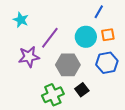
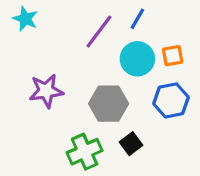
blue line: (99, 12) -> (137, 19), moved
cyan star: (21, 20) -> (25, 19), moved
purple line: (50, 38) -> (99, 32), moved

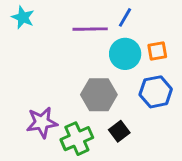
purple line: (99, 32) -> (90, 29), turned 52
purple star: (46, 91) -> (42, 122), moved

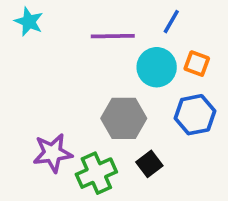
blue line: (125, 17) -> (171, 22), moved
orange square: (157, 51) -> (197, 64), turned 30

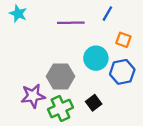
cyan circle: (157, 67) -> (96, 58), moved
gray hexagon: (124, 118) -> (60, 76), moved

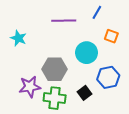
cyan star: (18, 14) -> (18, 38), moved
blue hexagon: (122, 72) -> (108, 77), moved
green cross: (60, 108) -> (55, 98), turned 30

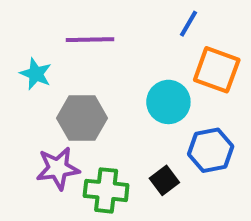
purple line: (64, 21) -> (90, 40), moved
orange square: (111, 36) -> (217, 70), size x1.6
gray hexagon: (55, 69) -> (82, 118), moved

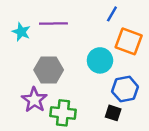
cyan star: (36, 74) -> (21, 32), moved
purple star: (58, 168) -> (34, 100), turned -30
black square: (164, 180) -> (113, 113), moved, turned -35

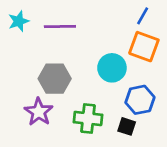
blue line: (112, 14) -> (143, 16), moved
cyan star: (21, 32) -> (19, 21), moved, turned 30
green cross: (63, 113) -> (88, 118), moved

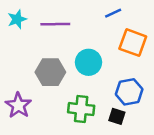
blue line: (143, 16) -> (113, 13), moved, turned 35
cyan circle: (112, 68) -> (89, 62), moved
purple star: (39, 112) -> (18, 105), moved

